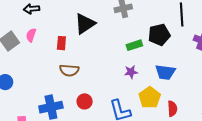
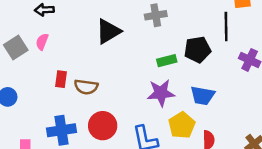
red rectangle: (61, 43) -> (61, 79), moved
purple star: (131, 72) -> (161, 93), size x1.6
red circle: (85, 101) -> (103, 126), size x1.5

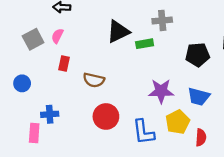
green rectangle: (167, 61) -> (145, 44), moved
red rectangle: (61, 79) -> (64, 64), moved
blue cross: (62, 130) -> (50, 114), moved, size x0.7

